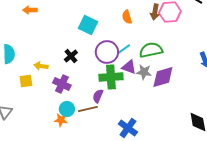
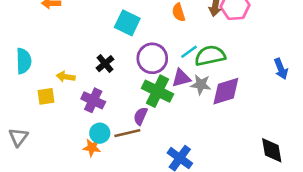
cyan line: (124, 49) -> (189, 52), moved
purple triangle: (129, 67) -> (181, 78), turned -35
green cross: (111, 77) -> (158, 91), turned 30

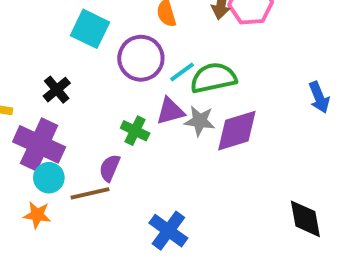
purple circle: (152, 58) -> (141, 58), moved
green cross: (158, 91) -> (135, 131), size x0.6
purple cross: (93, 100) -> (39, 144), size x1.4
cyan circle: (100, 133) -> (49, 178), moved

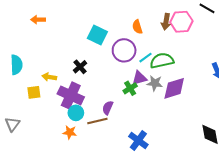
green cross: (135, 131) -> (130, 88), moved, turned 32

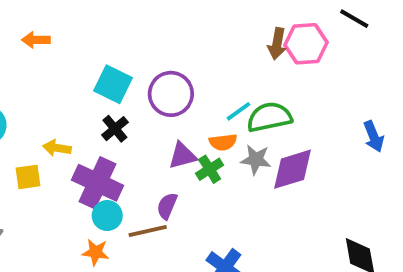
orange semicircle: (137, 27) -> (223, 142), moved, turned -80
cyan square: (97, 35) -> (113, 84), moved
purple circle: (124, 50) -> (171, 94), moved
purple triangle: (139, 78) -> (182, 156), moved

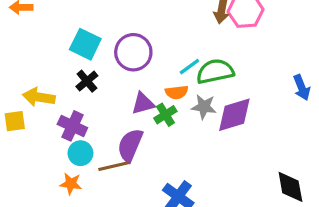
yellow arrow: (57, 148) -> (39, 97), size x1.4
purple cross: (98, 183) -> (72, 126), size x0.7
purple semicircle: (167, 206) -> (130, 145), size x1.5

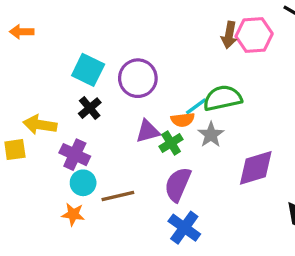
cyan line: (189, 67) -> (196, 106), moved
gray star: (204, 107) -> (211, 135), turned 30
purple diamond: (234, 115) -> (256, 168), moved
purple semicircle: (130, 145) -> (178, 184), moved

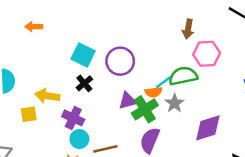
pink hexagon: (254, 35) -> (207, 54), moved
green cross: (171, 143) -> (145, 109), size x1.5

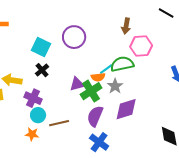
purple circle: (120, 61) -> (74, 37), moved
purple diamond: (208, 128) -> (126, 109), moved

